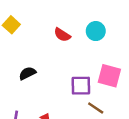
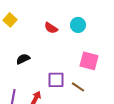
purple square: (81, 86) -> (56, 80), moved

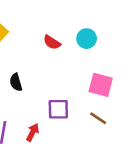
black semicircle: (23, 59) -> (16, 82), turned -80
brown line: (78, 87) -> (98, 118), moved

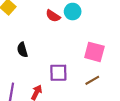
cyan circle: (87, 39) -> (73, 12), moved
brown line: (98, 118) -> (92, 80), turned -64

